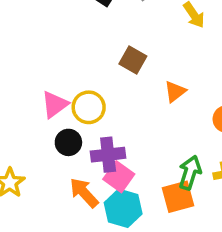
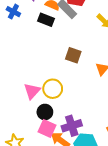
purple cross: (108, 155) -> (72, 126), moved
pink square: (119, 177) -> (47, 128), moved

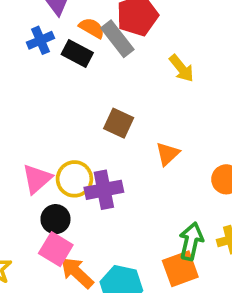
blue cross: (13, 12) -> (40, 40), moved, turned 32
purple cross: (72, 126) -> (104, 190), moved

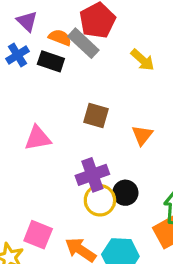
pink triangle: (37, 179) -> (38, 138), moved, turned 40
yellow circle: (74, 179) -> (100, 200), moved
black circle: (55, 219) -> (125, 193), moved
pink square: (56, 249) -> (38, 235), moved

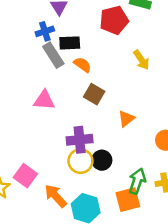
orange semicircle: (60, 37) -> (82, 65), moved
gray rectangle: (83, 43) -> (53, 55), moved
black rectangle: (51, 61) -> (70, 43), turned -36

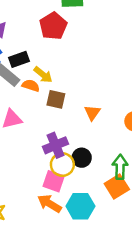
yellow arrow: (141, 60) -> (43, 75), moved
orange semicircle: (82, 65) -> (31, 86), moved
pink square: (25, 176) -> (54, 181), moved

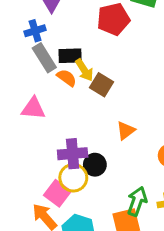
black rectangle: (19, 59) -> (70, 56), moved
brown square: (56, 99) -> (102, 85), moved
black circle: (82, 158) -> (95, 165), moved

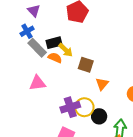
brown square: (102, 85) -> (86, 65), moved
black circle: (95, 165) -> (99, 116), moved
yellow circle: (73, 178) -> (84, 107), moved

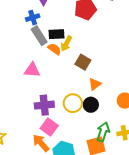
yellow arrow: (66, 50) -> (66, 44), turned 63
purple cross: (70, 107) -> (44, 105), moved
black circle: (99, 116) -> (91, 105), moved

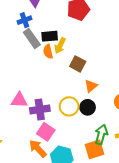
orange semicircle: (54, 49) -> (48, 52), turned -136
pink triangle: (32, 70) -> (19, 100), moved

